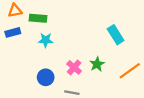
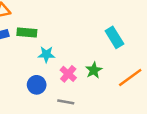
green rectangle: (38, 18) -> (27, 33), moved
cyan star: (46, 40) -> (46, 54), moved

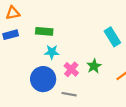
green rectangle: (27, 33) -> (44, 31), moved
blue circle: (37, 85) -> (43, 79), size x1.5

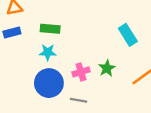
cyan star: (52, 52) -> (48, 52), moved
pink cross: (71, 69) -> (81, 72), turned 32

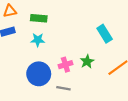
green rectangle: (50, 29) -> (39, 18), moved
cyan star: (48, 52) -> (38, 40), moved

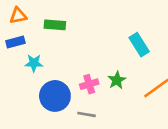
cyan star: (38, 40) -> (34, 63), moved

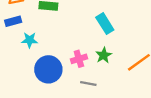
cyan rectangle: (139, 45) -> (105, 24), moved
gray line: (87, 114) -> (88, 84), moved

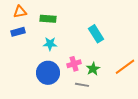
cyan star: (30, 40) -> (50, 44), moved
green star: (104, 55) -> (93, 69), moved

